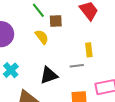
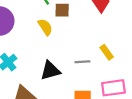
yellow rectangle: (89, 50) -> (107, 52), moved, turned -32

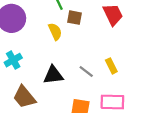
gray line: (82, 62) -> (86, 71), turned 32

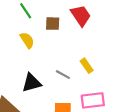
brown square: (74, 18) -> (53, 24), moved

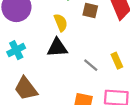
black triangle: (32, 83) -> (57, 48), moved

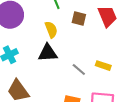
yellow rectangle: (117, 61) -> (103, 66), turned -48

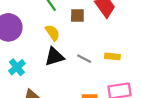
gray line: (79, 69) -> (84, 59), moved

